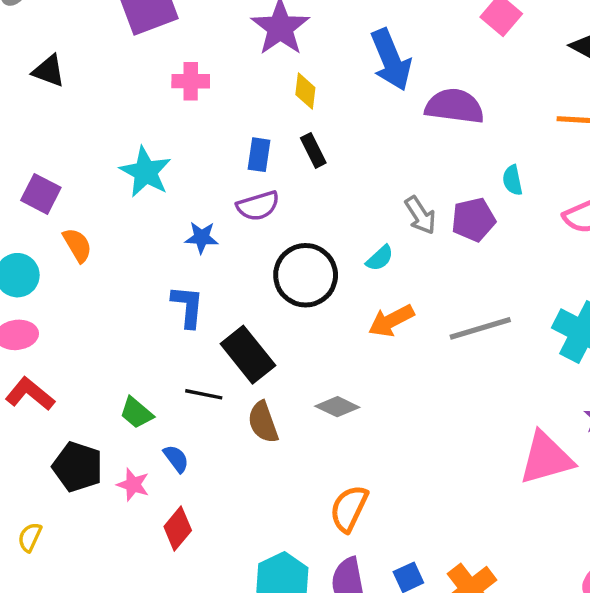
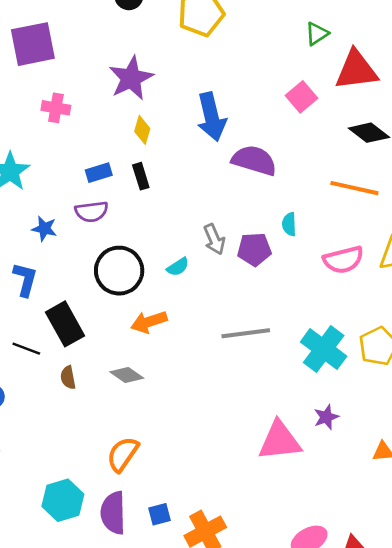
blue rectangle: (259, 155) -> (99, 173), turned 55
orange arrow: (391, 321) -> (149, 322), moved
brown semicircle: (263, 422) -> (68, 377), size x0.7

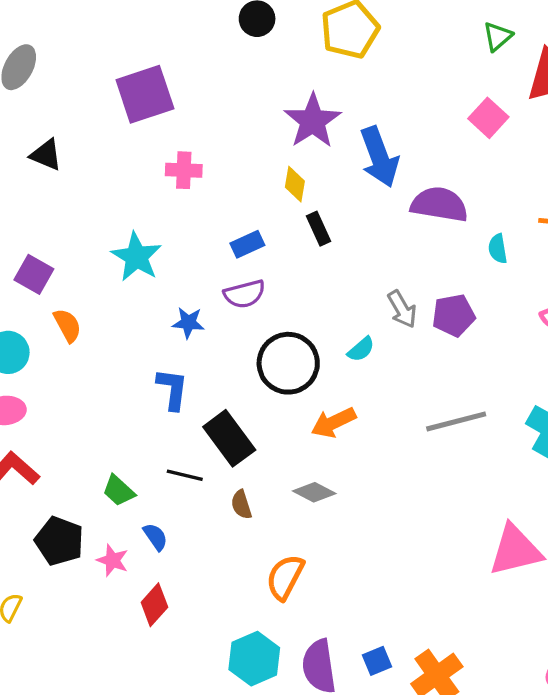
purple star: (131, 78) -> (313, 121), moved
black rectangle: (141, 176) -> (319, 229), moved
cyan semicircle: (289, 224) -> (498, 249), moved
orange semicircle: (123, 454) -> (285, 577), moved

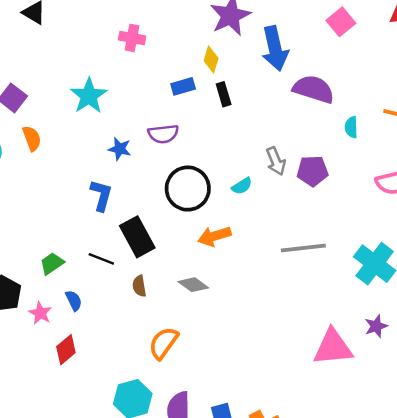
pink square: (488, 118) -> (341, 22), moved
blue rectangle: (247, 244) -> (183, 86), moved
green trapezoid: (119, 491) -> (52, 263), turned 95

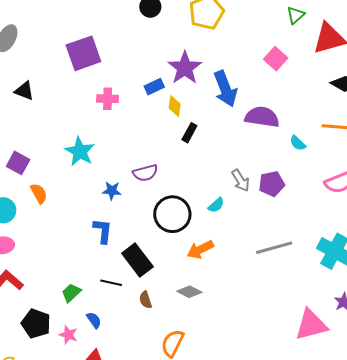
blue rectangle: (183, 86) -> (154, 87), moved
black rectangle: (224, 94) -> (189, 133), turned 54
cyan semicircle: (351, 127) -> (298, 143), turned -36

